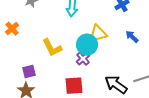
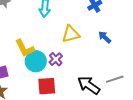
cyan circle: (87, 45) -> (36, 61), moved

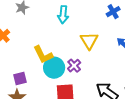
yellow triangle: (71, 34) -> (89, 41), turned -48

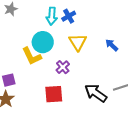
blue cross: (113, 12) -> (69, 16), moved
cyan circle: (54, 68) -> (43, 42), moved

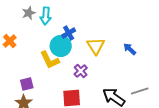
cyan arrow: (52, 16) -> (46, 16), moved
blue cross: (69, 16) -> (69, 33), moved

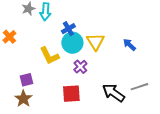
cyan circle: (61, 46) -> (72, 43), moved

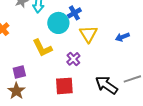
blue cross: (68, 29) -> (74, 13), moved
cyan circle: (72, 43) -> (58, 23), moved
blue arrow: (129, 45) -> (122, 37), turned -64

